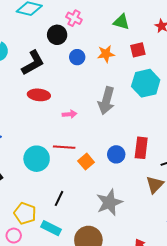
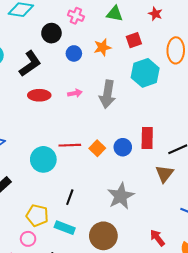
pink cross: (74, 18) -> (76, 16), moved
pink arrow: (69, 114) -> (75, 93), moved
orange square: (86, 162) -> (97, 148), moved

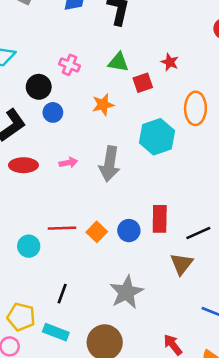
red square: (134, 40) -> (143, 83), moved
blue circle: (74, 53) -> (53, 112), moved
cyan circle: (43, 159) -> (29, 246), size x0.7

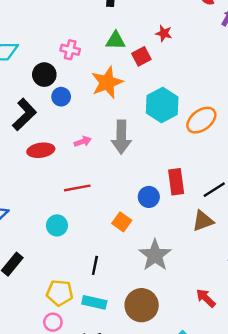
orange star: (103, 105) -> (107, 82), size x1.5
orange ellipse: (195, 108) -> (201, 120), moved, turned 60
red line: (62, 228) -> (77, 188), moved
orange square: (97, 232) -> (122, 222), moved
brown triangle: (182, 264) -> (203, 221), turned 40

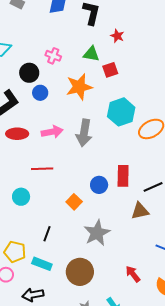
red star: (164, 33) -> (117, 36), moved
pink arrow: (83, 142) -> (52, 132), size x1.5

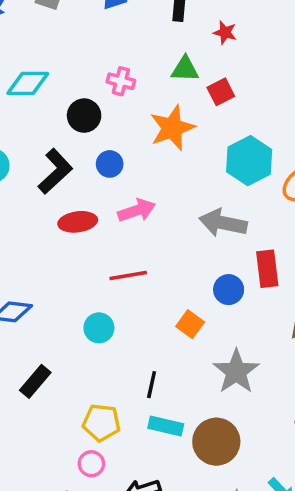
blue circle: (40, 93) -> (110, 164), moved
gray arrow: (84, 133) -> (223, 223), moved, turned 100
cyan rectangle: (42, 264) -> (166, 426), moved

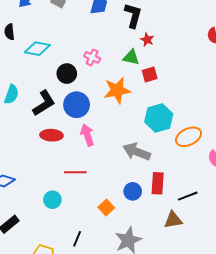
red star: (225, 33) -> (147, 40), moved
blue circle: (110, 164) -> (77, 105), size x1.6
pink arrow: (137, 210) -> (87, 135), turned -100

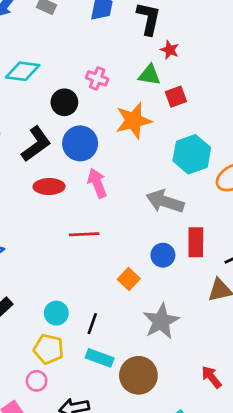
cyan circle: (52, 200) -> (56, 313), moved

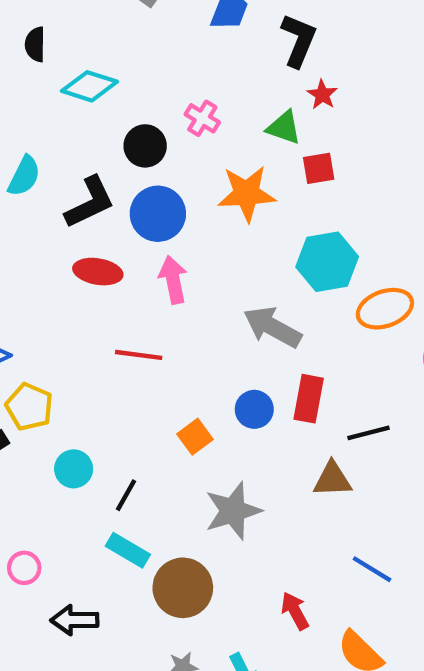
yellow pentagon: (49, 349) -> (29, 407), moved

